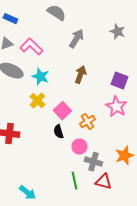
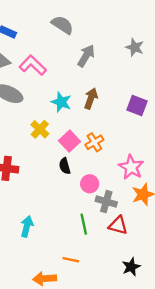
cyan star: (40, 77) -> (61, 102), moved
pink star: (116, 107) -> (131, 167), moved
orange cross: (87, 122) -> (94, 142), moved
cyan arrow: (27, 193) -> (27, 226), moved, turned -114

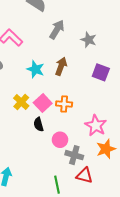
gray star: (135, 47) -> (89, 40), moved
yellow cross: (40, 129) -> (21, 102), moved
orange cross: (94, 142) -> (64, 104), turned 35
green line: (84, 224) -> (57, 185), moved

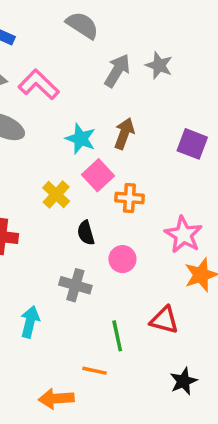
gray star: (89, 40) -> (159, 65), moved
pink square: (43, 103) -> (98, 175), moved
gray cross: (74, 155) -> (75, 285), moved

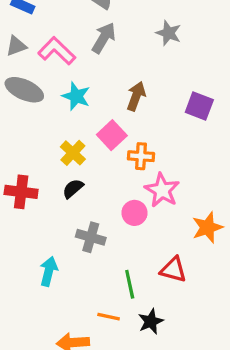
gray arrow: (117, 71) -> (104, 38), moved
cyan star: (81, 139) -> (76, 96), moved
black semicircle: (86, 233) -> (73, 189), moved, turned 65
pink star: (184, 235) -> (162, 190), moved
black star: (184, 381) -> (151, 321), moved

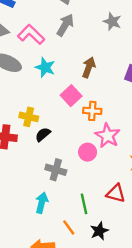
yellow cross: (73, 153) -> (29, 117), moved, turned -30
cyan arrow: (49, 271) -> (42, 203), moved
orange line: (109, 317) -> (69, 227), turned 42

